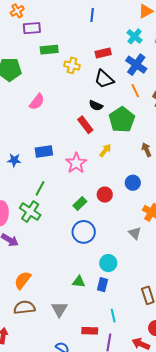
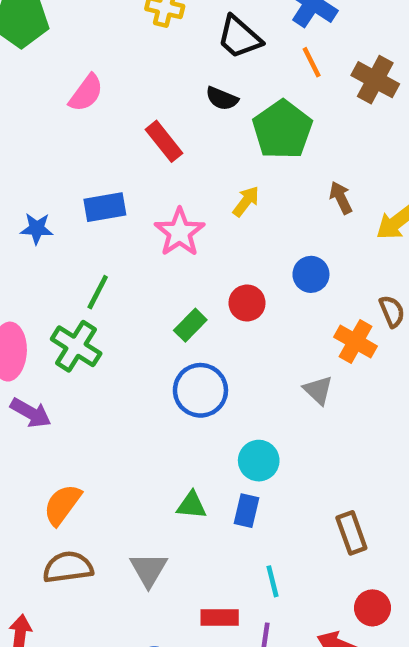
red rectangle: (85, 125) -> (164, 141), moved

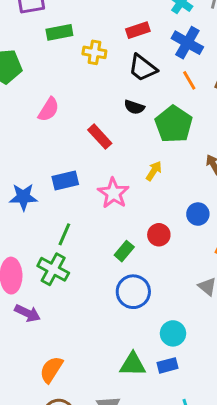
blue star: (37, 229) -> (23, 197), size x1.4
green triangle: (192, 505) -> (133, 364), size x1.4
blue rectangle: (247, 511) -> (168, 365), turned 66

